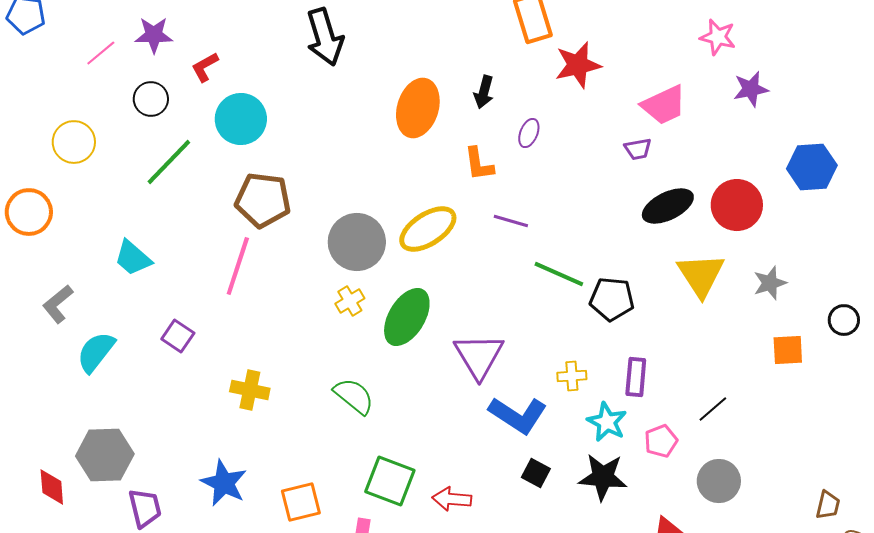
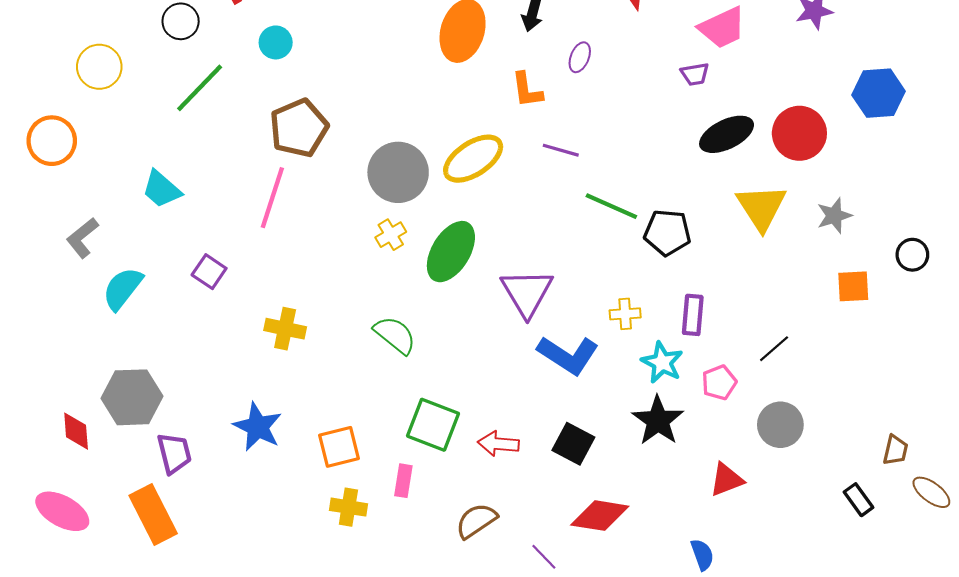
cyan circle: (241, 119) -> (276, 42), size x0.6
brown pentagon: (263, 200) -> (299, 128), turned -30
black square: (536, 473) -> (573, 444), moved, size x1.4
black star: (603, 477) -> (658, 421), turned 30

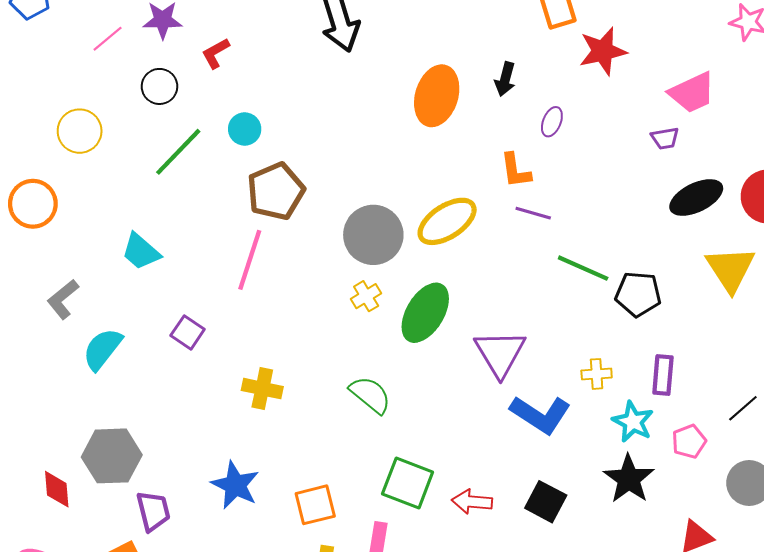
cyan circle: (276, 42) -> (245, 129), moved
orange L-shape: (527, 90) -> (516, 171), moved

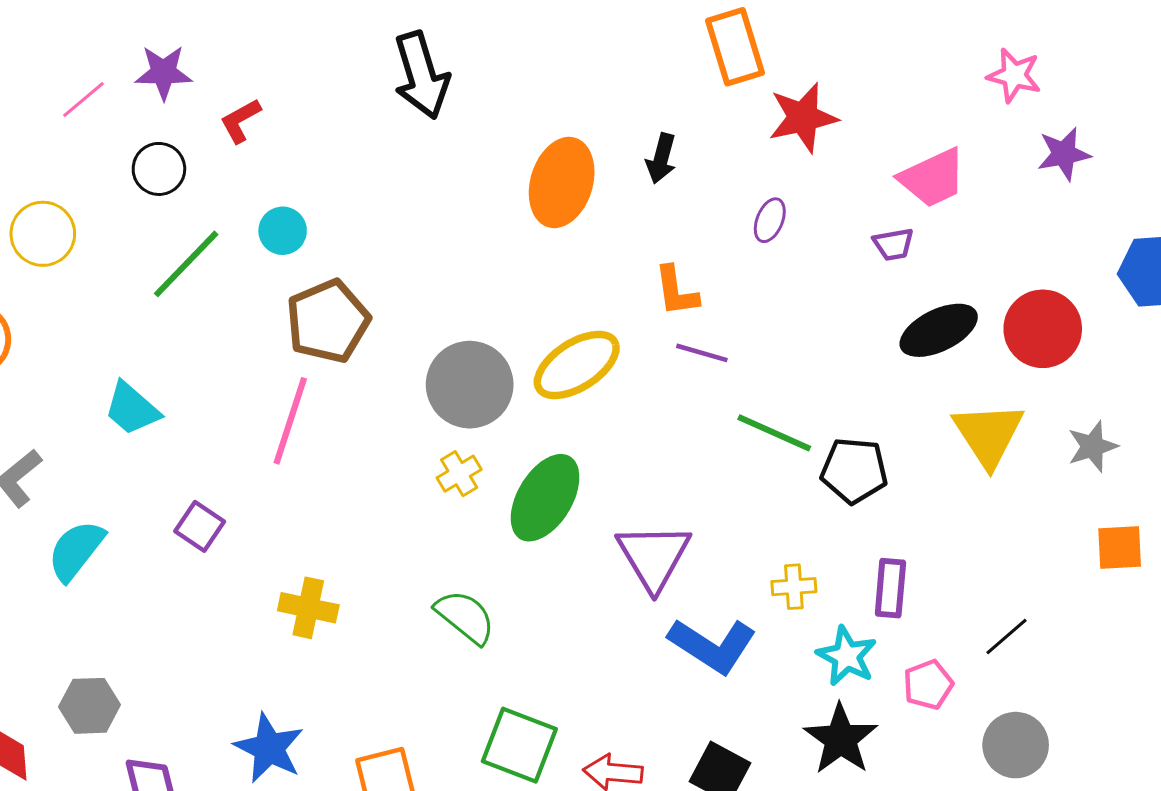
purple ellipse: (552, 122) -> (770, 220), moved
gray hexagon: (112, 456) -> (90, 706), size x0.7

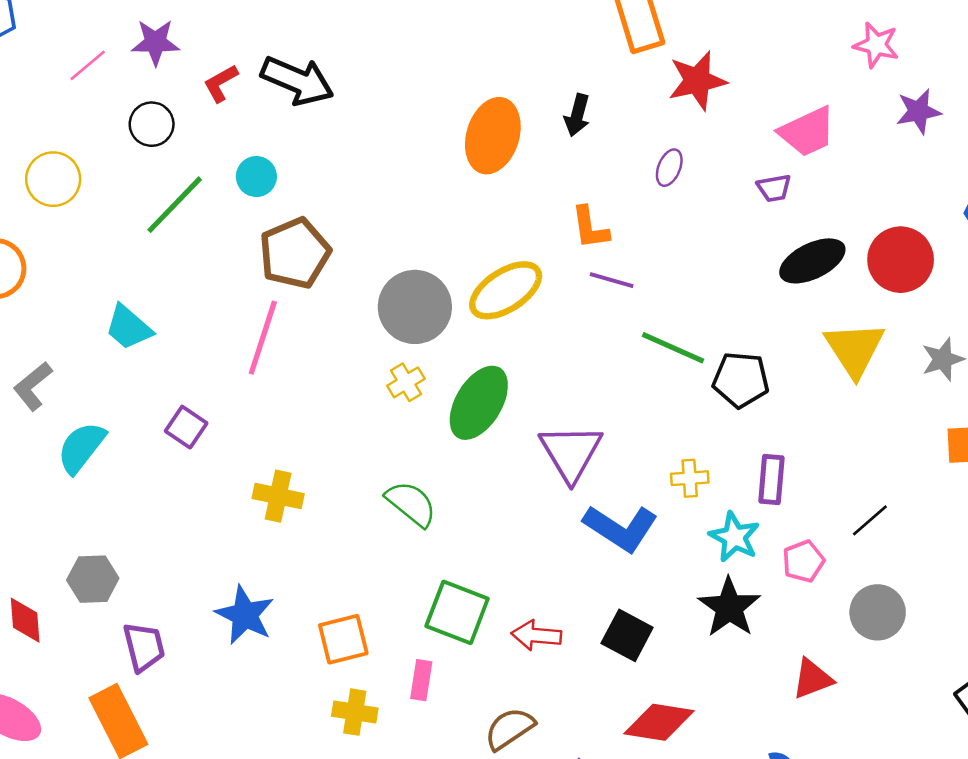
black arrow: (421, 75) -> (297, 81), moved, turned -50

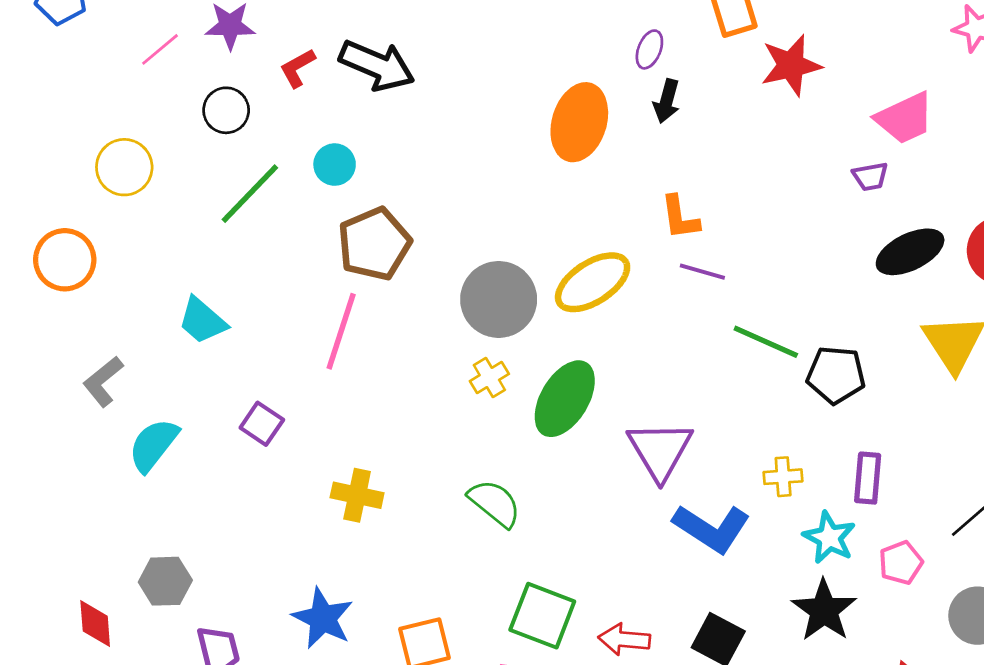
purple ellipse: (669, 168) -> (649, 49), moved

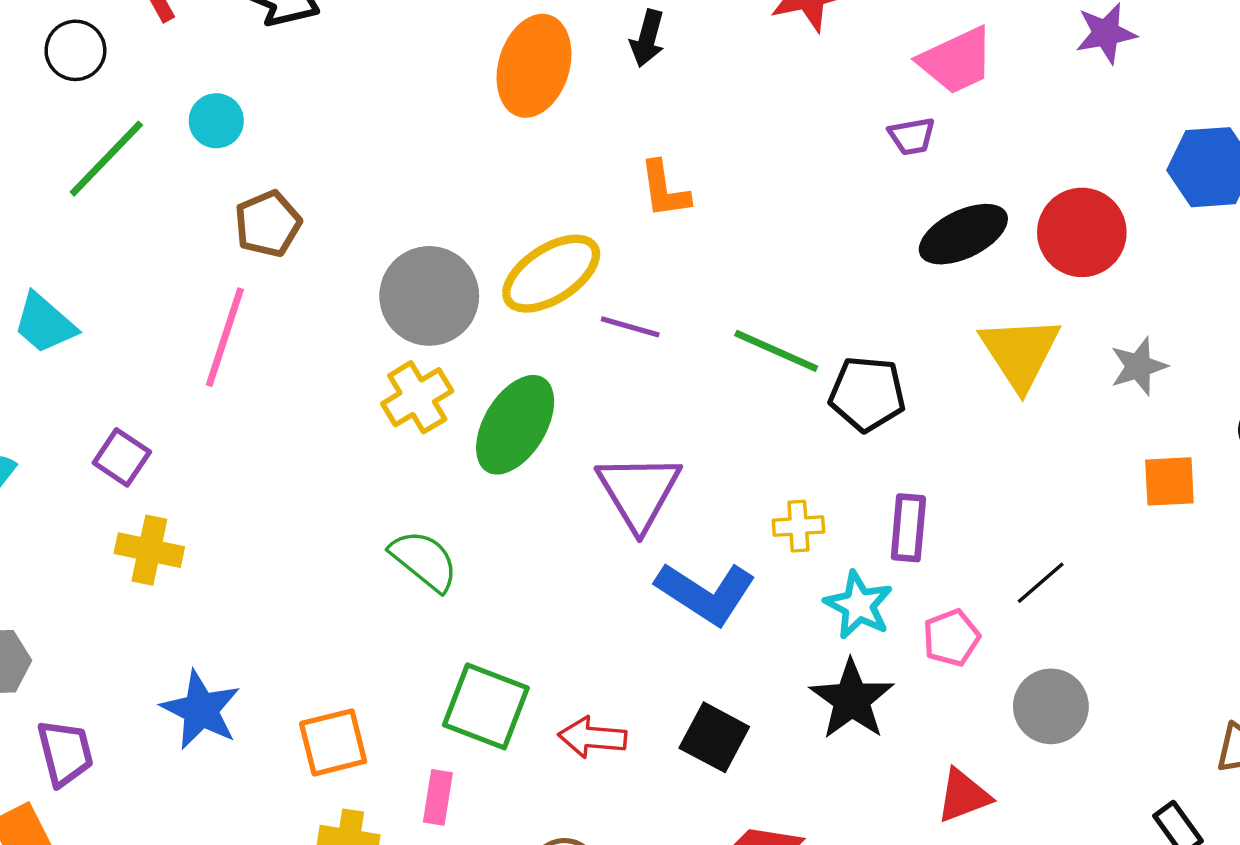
brown pentagon: (374, 244) -> (268, 224), size x0.7
purple line: (702, 272) -> (630, 327), moved
yellow cross: (489, 378) -> (417, 397), size x1.4
yellow cross: (357, 495) -> (149, 550), moved

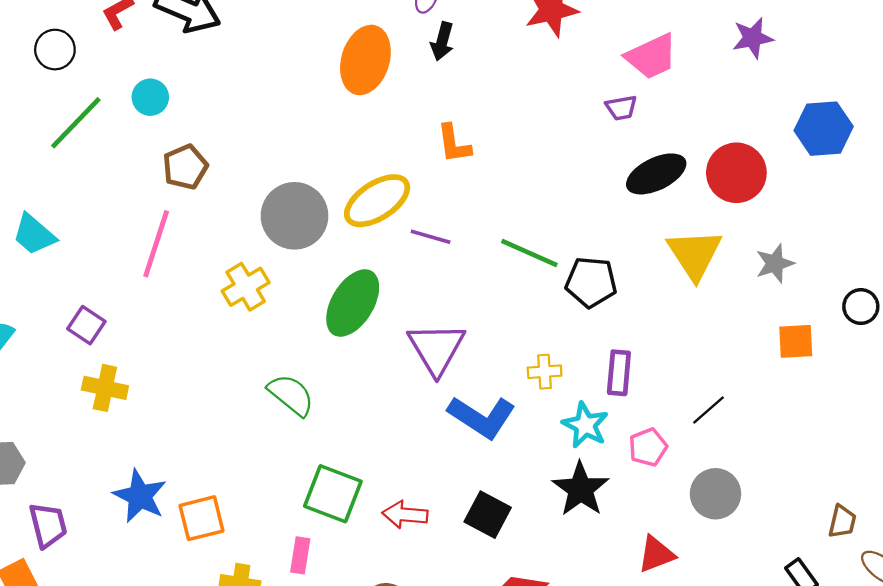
yellow cross: (417, 397) -> (246, 287), moved
orange square: (333, 742) -> (201, 518), moved

